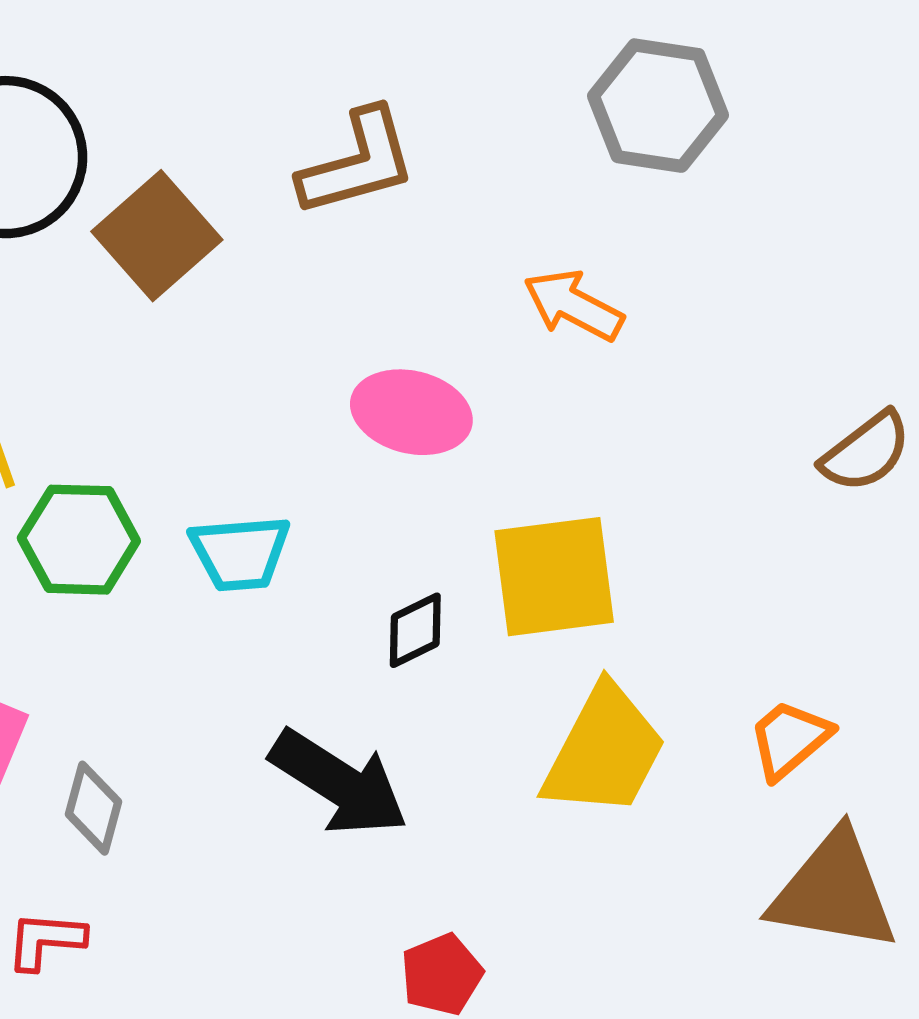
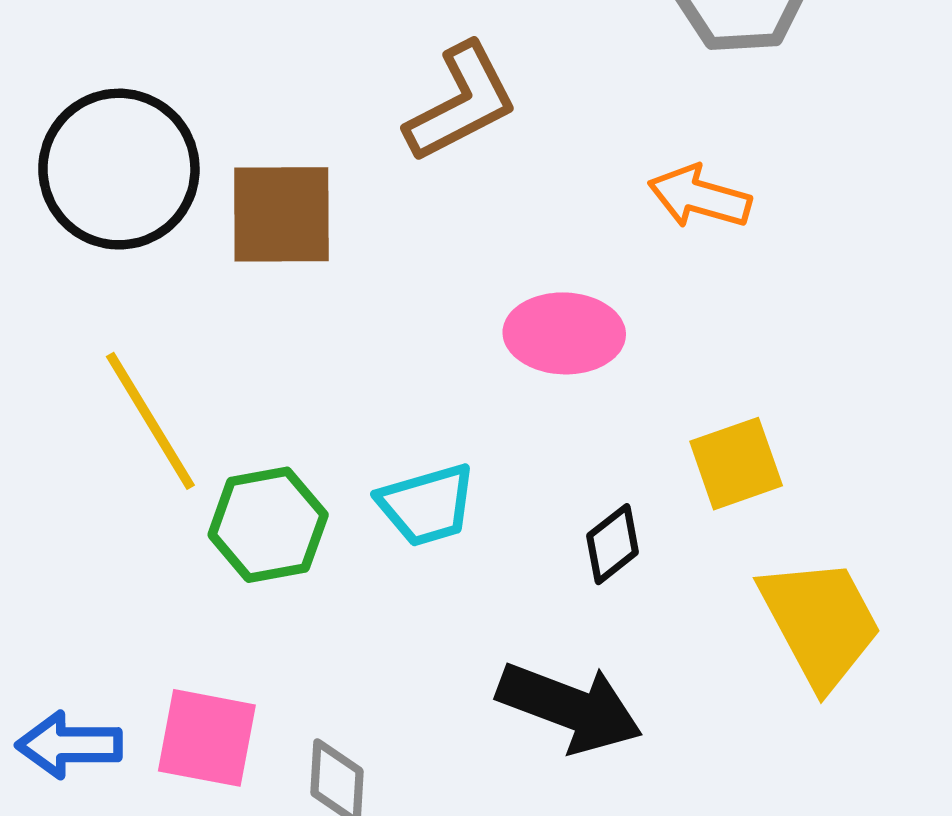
brown square: (157, 236) -> (281, 214), turned -37
yellow square: (554, 577) -> (736, 464), size x0.7
yellow trapezoid: (604, 751) -> (820, 622), turned -44

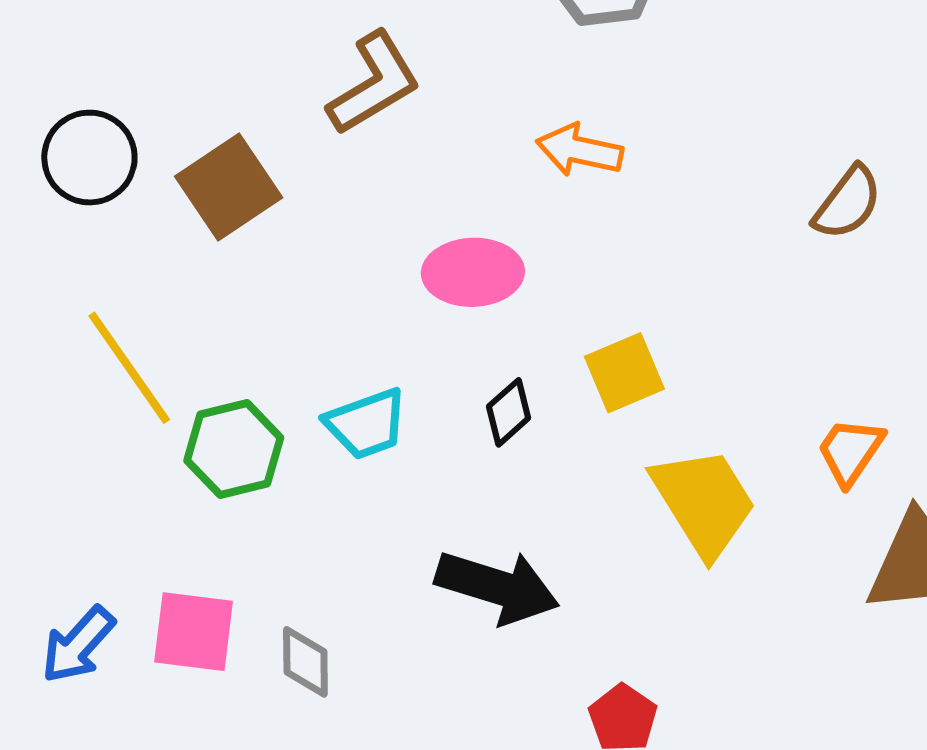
black circle: (119, 169) -> (89, 158), size x0.7
brown square: (281, 214) -> (229, 187), turned -30
black diamond: (613, 544) -> (509, 412), moved
blue arrow: (69, 745) -> (78, 645), turned -44

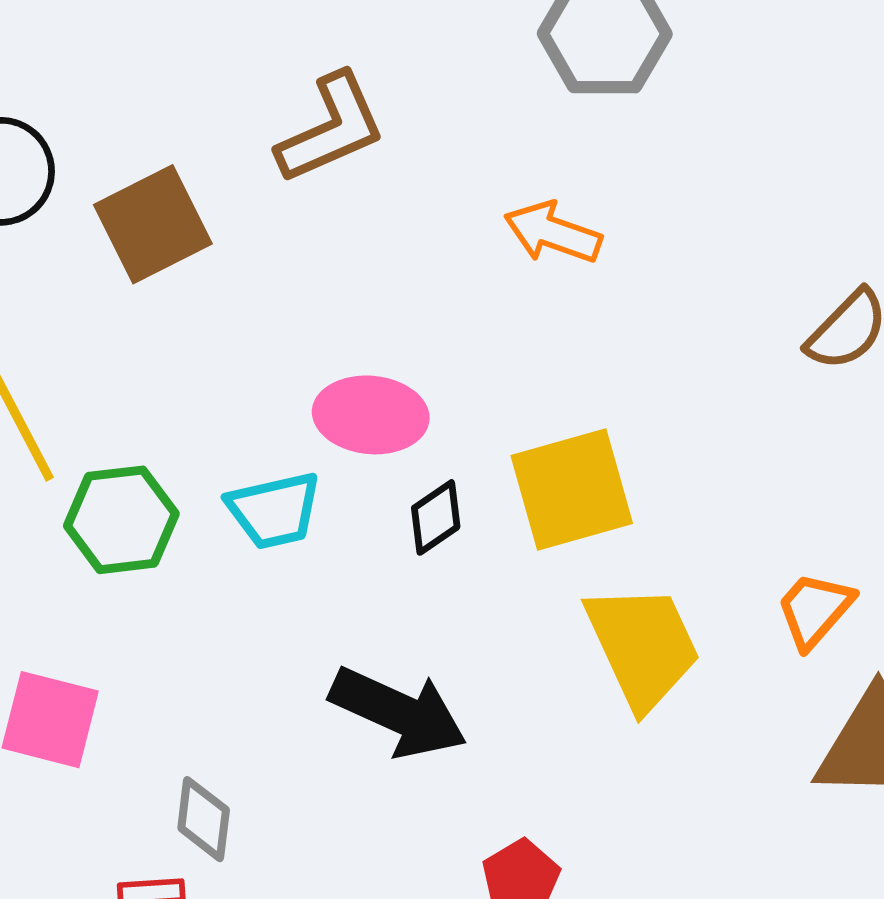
pink ellipse: (473, 272) -> (371, 415), moved
yellow square: (624, 373) -> (572, 489), size x1.4
gray diamond: (305, 662) -> (204, 819), moved

